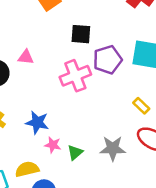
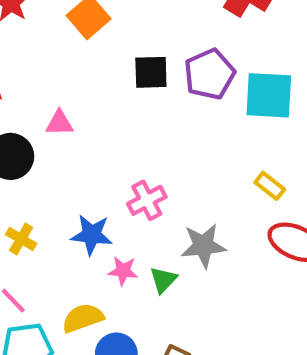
purple pentagon: (108, 60) -> (210, 74), moved
pink cross: (75, 76) -> (147, 200), moved, size x0.7
gray star: (113, 148) -> (203, 246), moved

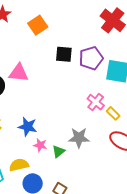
pink triangle: (59, 123) -> (19, 73), size x1.5
pink cross: (147, 200) -> (96, 102), moved, turned -30

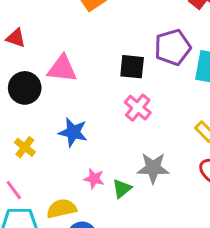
black square: (64, 54) -> (132, 67), moved
pink cross: (96, 102) -> (138, 108), moved
blue star: (28, 127) -> (73, 132), moved

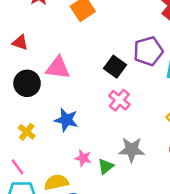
black square: (132, 67) -> (115, 67), turned 30

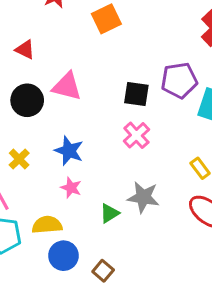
black square: (115, 67) -> (136, 94), turned -35
pink star: (83, 158) -> (71, 188), moved

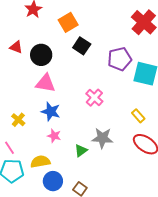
pink triangle: (67, 86) -> (45, 83), moved
black square: (136, 94) -> (82, 46), moved, turned 30
black circle: (27, 100) -> (41, 55), moved

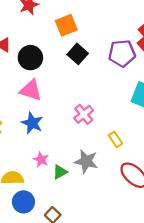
purple pentagon: (120, 59) -> (122, 53), moved
yellow rectangle: (138, 116) -> (115, 139), moved
pink star: (54, 136) -> (41, 159), moved

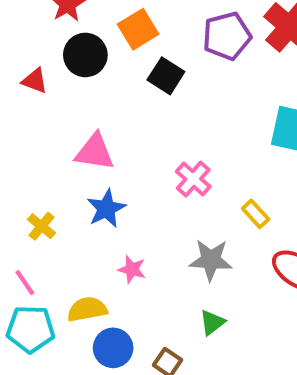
purple pentagon: (122, 53) -> (227, 36), moved
black circle: (30, 58) -> (85, 55), moved
blue star: (32, 123) -> (106, 209), turned 30
green triangle: (60, 172) -> (212, 323), moved

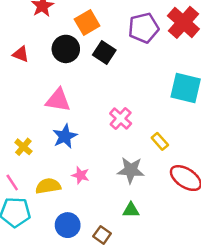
black circle: (85, 55) -> (66, 49), moved
yellow semicircle: (87, 309) -> (48, 186), moved
green triangle: (212, 323) -> (131, 210), turned 36

